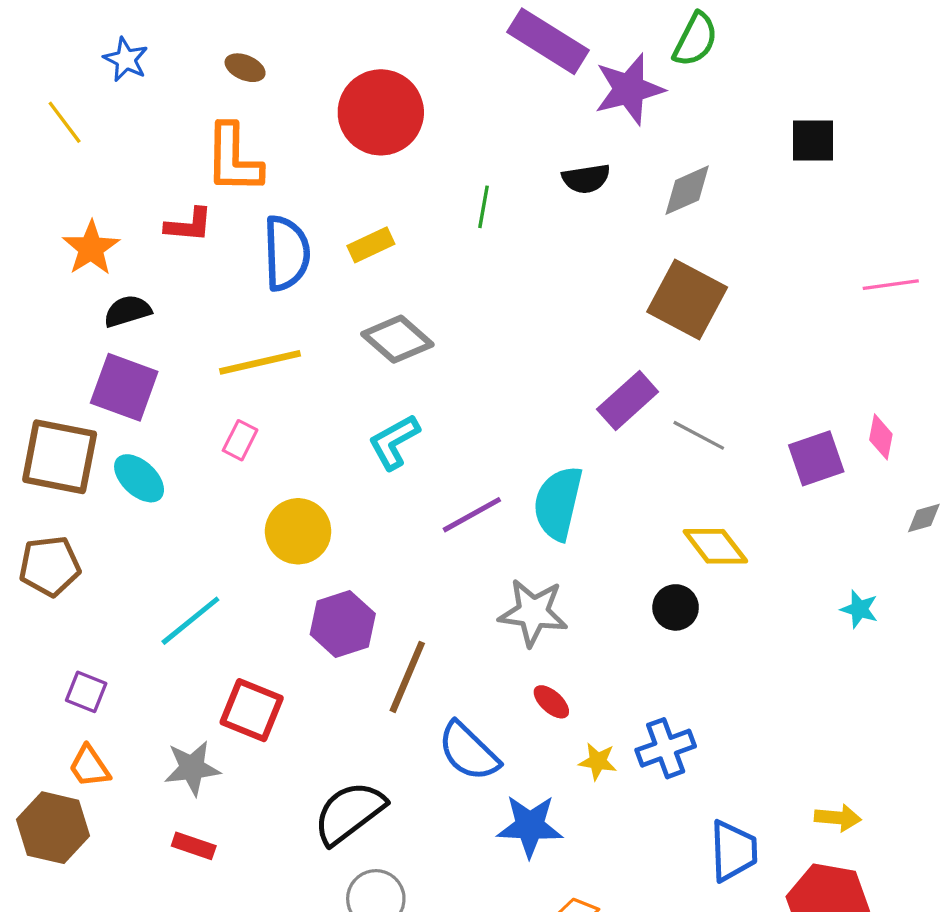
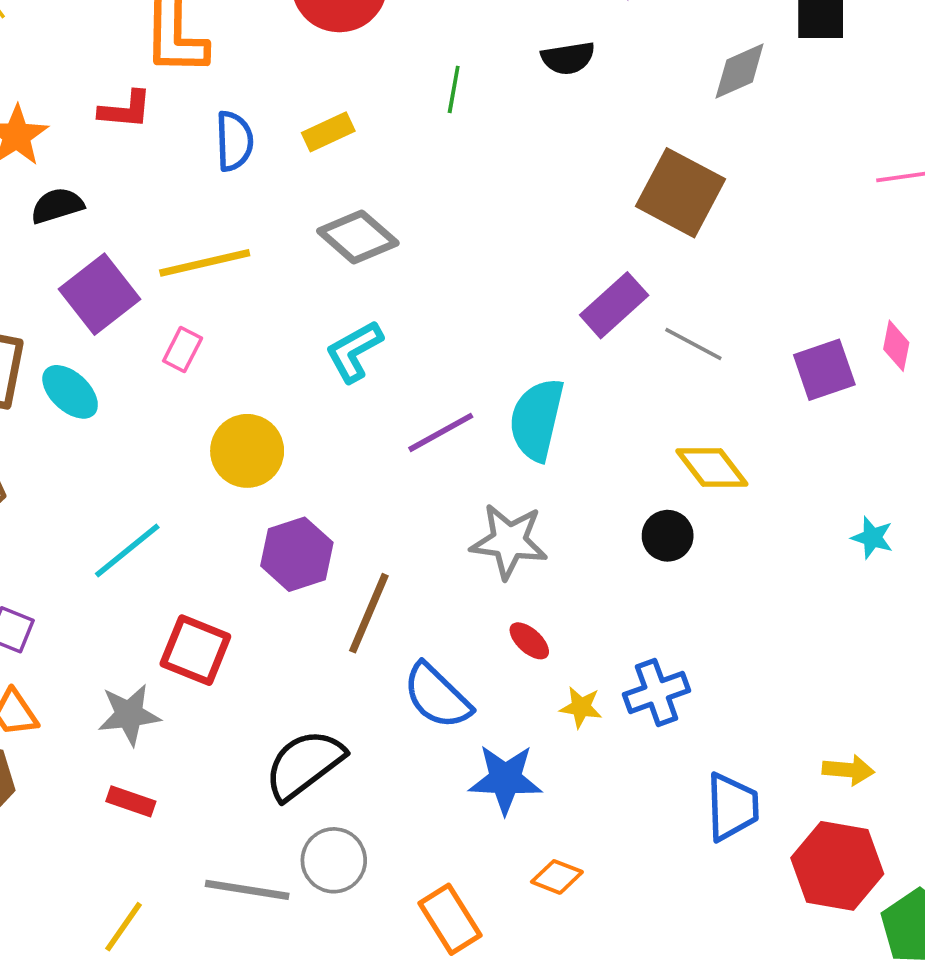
gray diamond: (687, 190) -> (740, 71), moved
blue semicircle: (286, 253) -> (234, 141), size x0.7
purple square: (124, 387) -> (100, 294), moved, turned 32

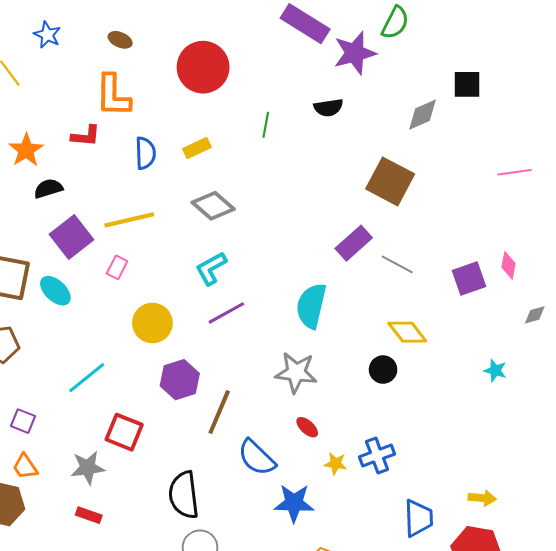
purple line: (441, 432) -> (226, 313), moved
black semicircle: (304, 764) -> (184, 495), turned -60

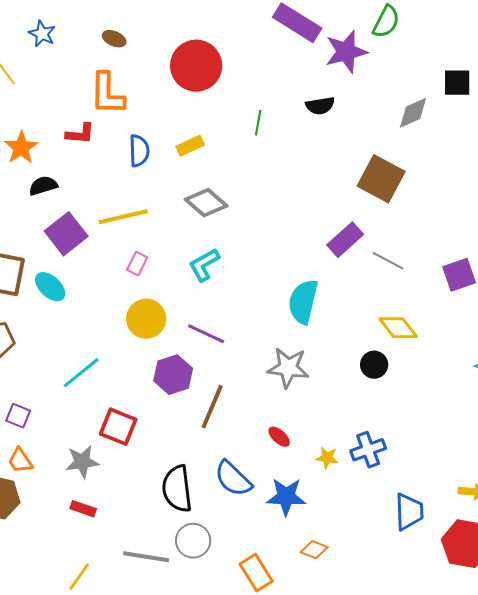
pink rectangle: (117, 267) -> (137, 264), moved
purple line: (226, 313) -> (206, 334), moved, turned 54
red ellipse: (307, 427) -> (279, 437), moved
blue semicircle: (257, 458) -> (233, 479), moved

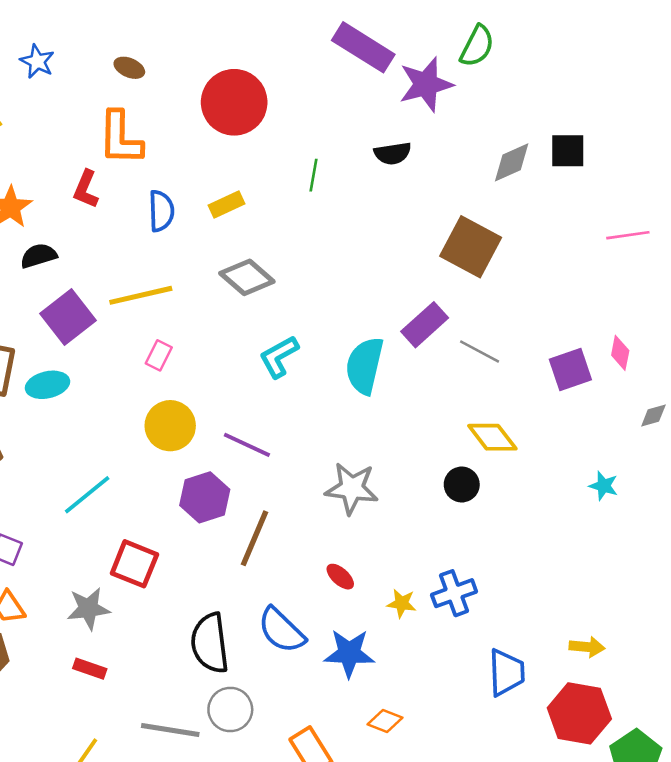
black square: (457, 83) -> (568, 151), moved
red L-shape: (80, 134) -> (86, 189), turned 108
cyan L-shape: (204, 265) -> (279, 357), moved
cyan ellipse: (50, 287) -> (47, 385), turned -56
cyan semicircle: (303, 302) -> (365, 366), moved

